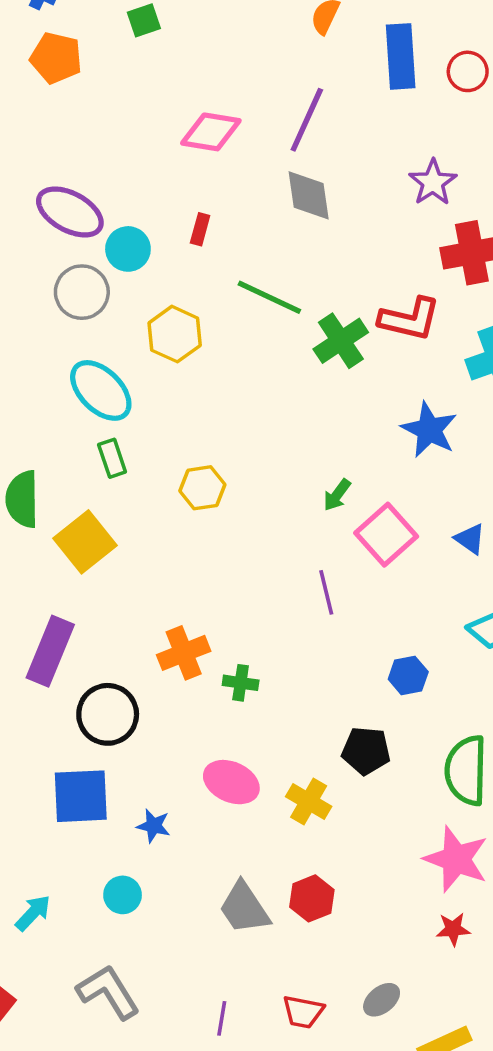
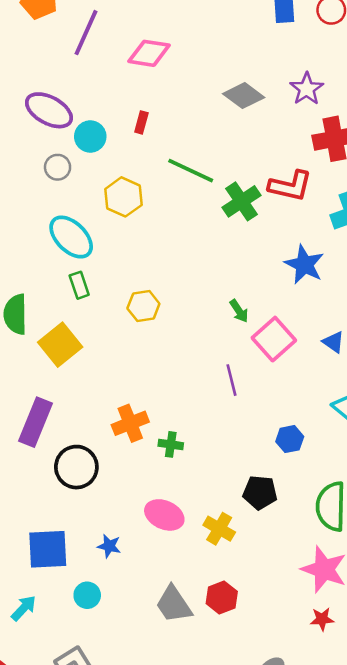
purple line: (307, 120) -> (86, 33), moved
gray diamond: (309, 195) -> (244, 96), moved, turned -45
gray circle: (82, 292) -> (58, 167), size x0.7
green arrow: (337, 495) -> (239, 311), turned -70
blue square: (81, 796) -> (48, 549), moved

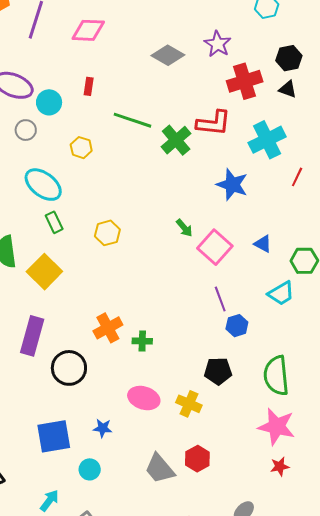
yellow hexagon: (123, 197) -> (81, 148), size x0.7
purple line: (231, 380) -> (220, 299), moved
cyan arrow: (24, 608) -> (49, 501), moved

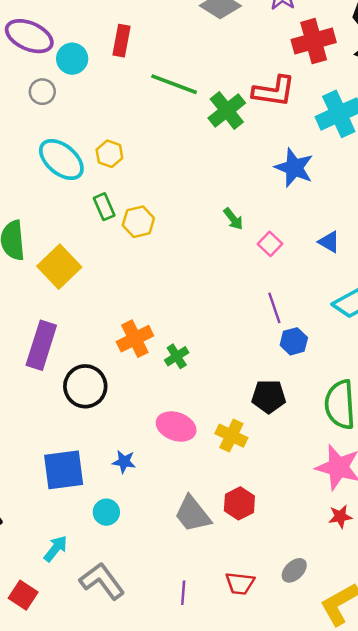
red rectangle: (89, 86) -> (122, 41), size x1.4
yellow hexagon: (81, 148) -> (109, 154), moved
green rectangle: (54, 222) -> (104, 207), moved
pink square: (215, 247) -> (270, 244), size x0.6
green cross: (142, 341) -> (177, 356), turned -36

